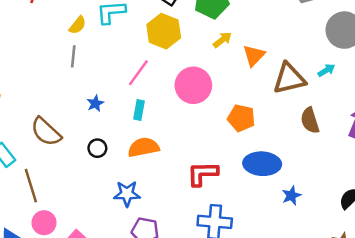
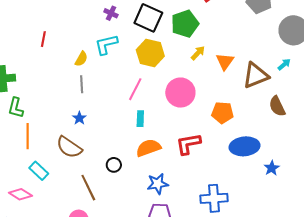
blue star: (95, 103) -> (79, 118), moved
black circle: (97, 148) -> (114, 165), moved
red L-shape: (203, 174) -> (188, 144), moved
brown line: (31, 186) -> (88, 188), moved
blue star: (127, 194) -> (158, 184), moved

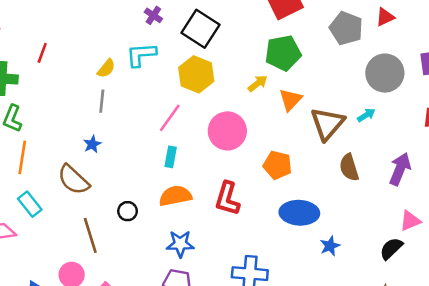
green pentagon: (185, 24) -> (283, 53), moved
red line: (43, 39) -> (42, 53), moved
brown triangle: (256, 75) -> (327, 124), turned -36
red L-shape: (188, 144) -> (227, 199), turned -72

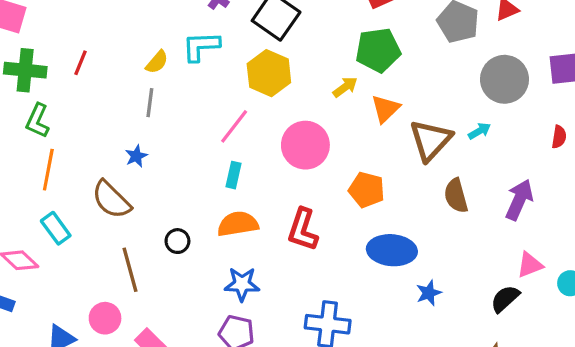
red line: (42, 53) -> (80, 63), moved

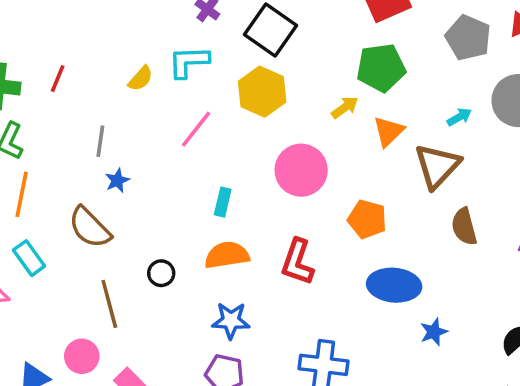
gray line: (150, 103) -> (100, 141), moved
pink line: (234, 126) -> (196, 129), moved
cyan arrow: (479, 131) -> (459, 117), moved

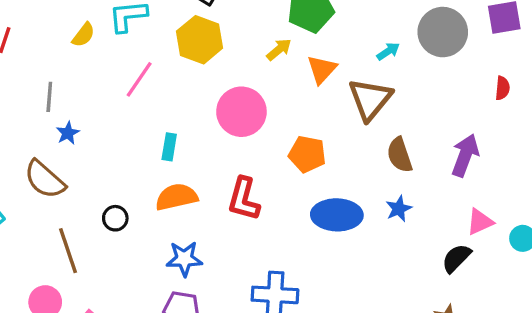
blue star: (434, 332) -> (399, 209), moved

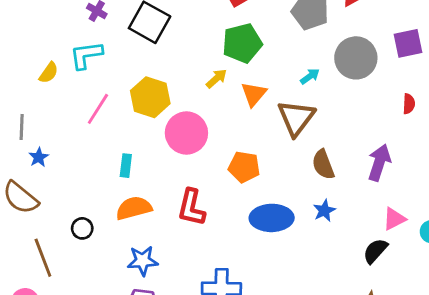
yellow hexagon: (200, 40) -> (150, 97), moved

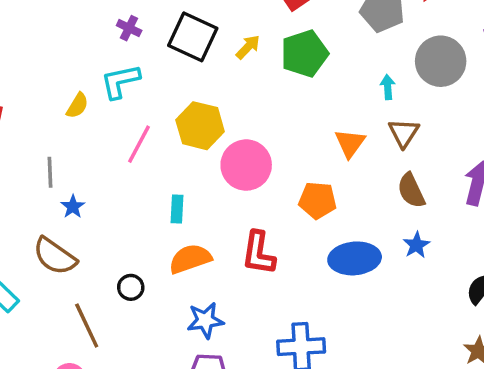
cyan arrow: (310, 76) -> (388, 87), turned -54
yellow arrow: (216, 79) -> (248, 47), moved
orange triangle: (254, 94) -> (350, 143), moved
brown triangle: (296, 118) -> (404, 133), moved, size x0.7

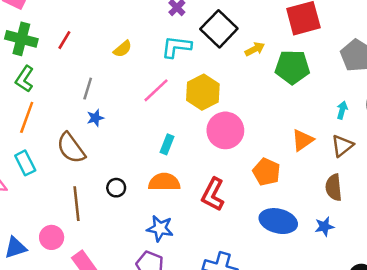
cyan L-shape: (120, 81) -> (176, 47), moved

